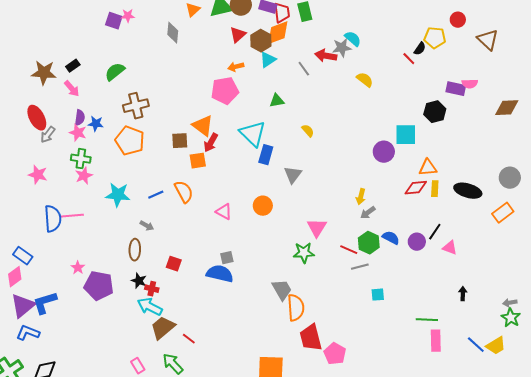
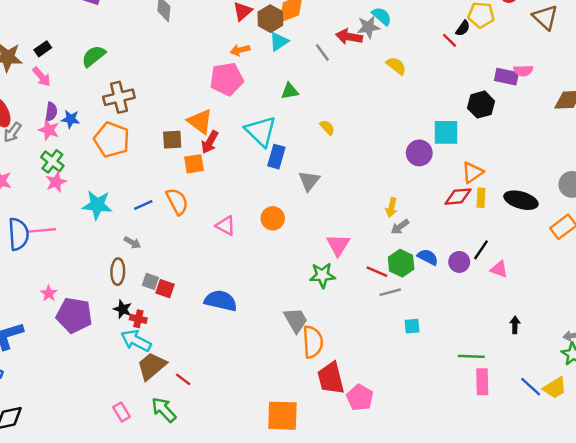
green cross: (81, 159) -> (52, 161), turned 30
orange triangle: (428, 168) -> (473, 172), turned -30
gray square: (227, 258) -> (150, 281), moved, turned 32

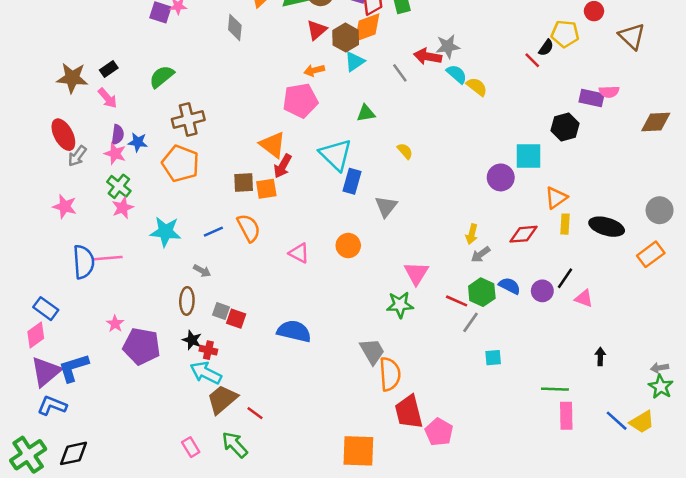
cyan semicircle: (382, 16) -> (457, 74), moved
brown square: (172, 140) -> (244, 183), moved
red diamond: (458, 197) -> (523, 234), moved
gray line: (390, 292) -> (470, 322), turned -40

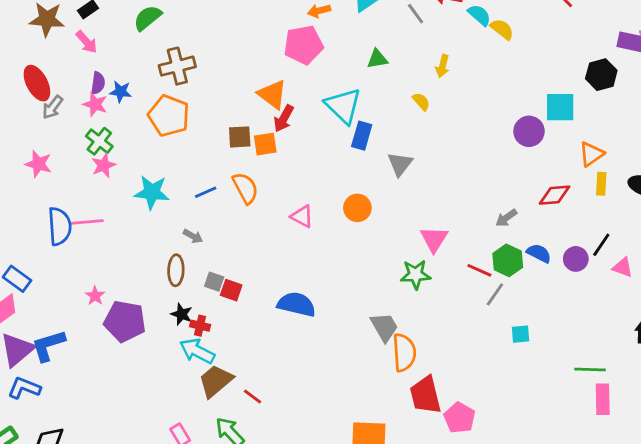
yellow arrow: (472, 234) -> (442, 66), moved

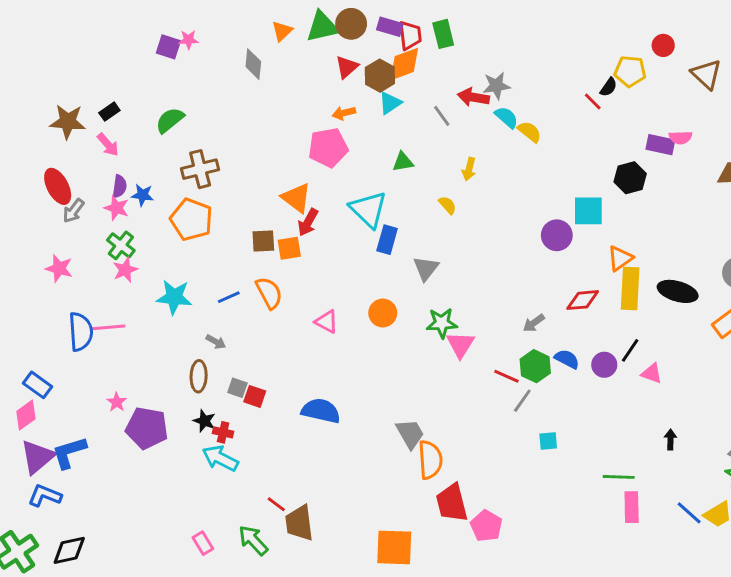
yellow rectangle: (601, 184) -> (630, 289), size x1.8
green star: (416, 275) -> (442, 323), moved
brown trapezoid: (216, 381) -> (299, 523), moved, turned -57

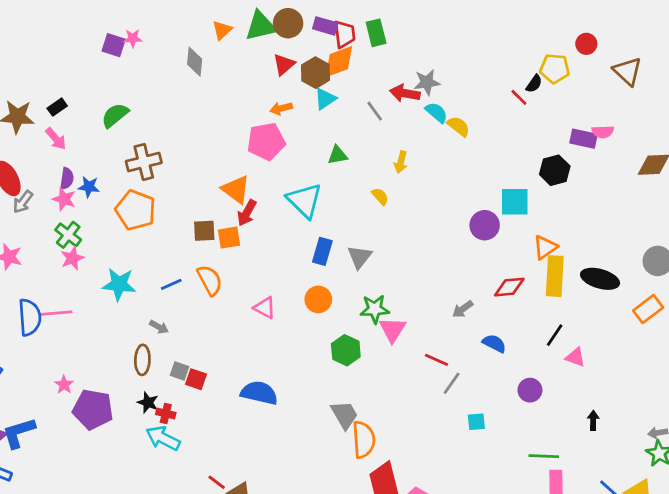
blue rectangle: (387, 240) -> (322, 251), moved
purple circle: (604, 365) -> (530, 390), moved
green hexagon: (535, 366) -> (346, 350), moved

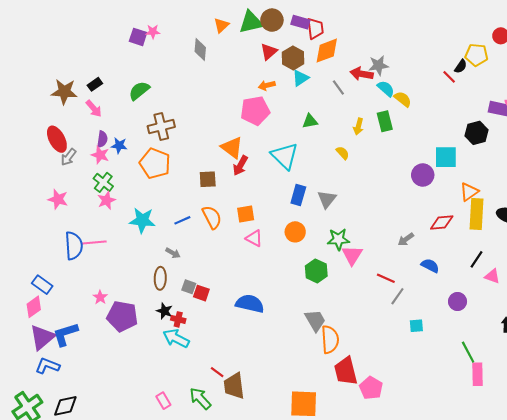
green rectangle: (376, 33) -> (385, 121), moved
orange diamond: (339, 62) -> (327, 51), moved
orange square: (229, 238) -> (246, 214), moved
green line: (544, 456) -> (468, 352), turned 60

